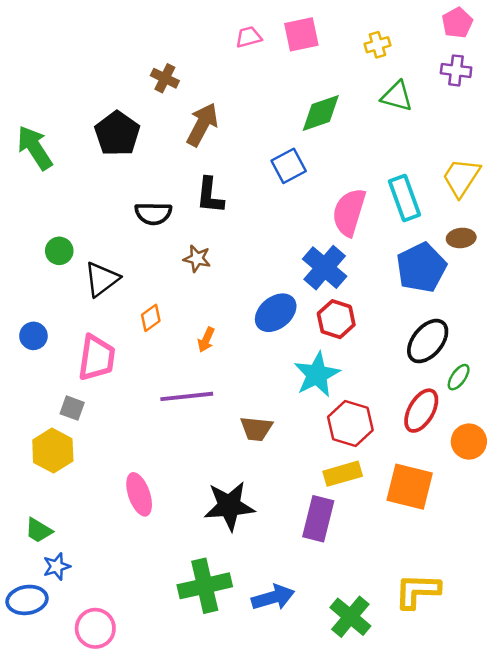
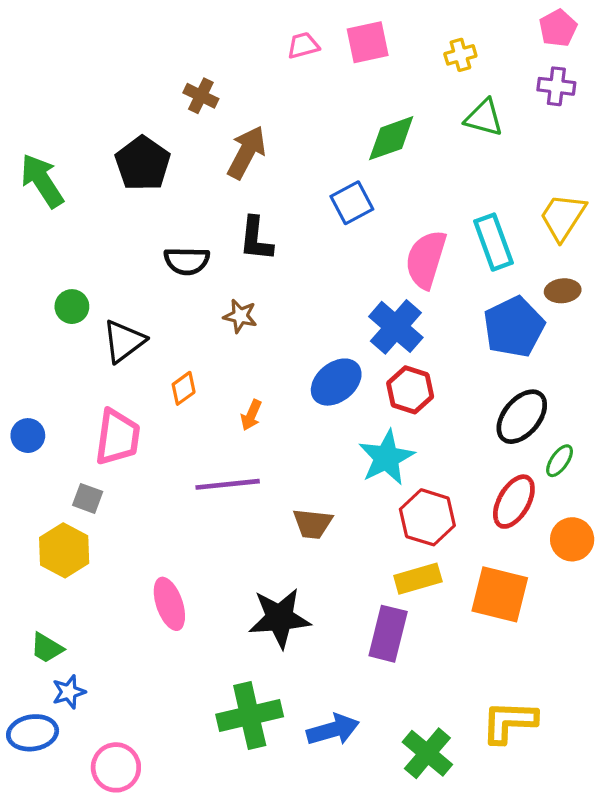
blue circle: (33, 336) -> (28, 436), moved

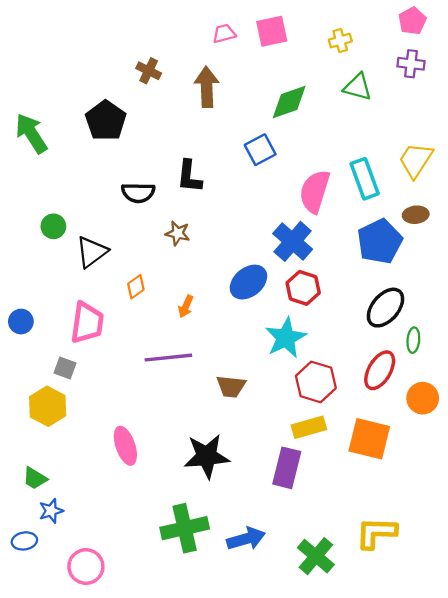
brown arrow: (246, 152) -> (207, 87), moved, turned -30
green ellipse: (560, 461) -> (413, 340), turned -30
blue ellipse: (33, 733) -> (24, 541), size x0.7

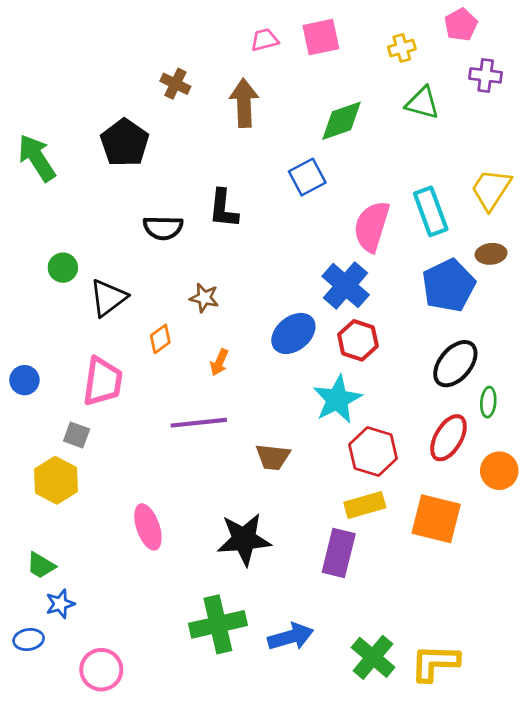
pink pentagon: (412, 21) -> (461, 25), moved
brown star: (178, 233) -> (204, 298), moved
yellow L-shape: (376, 533) -> (435, 663), moved

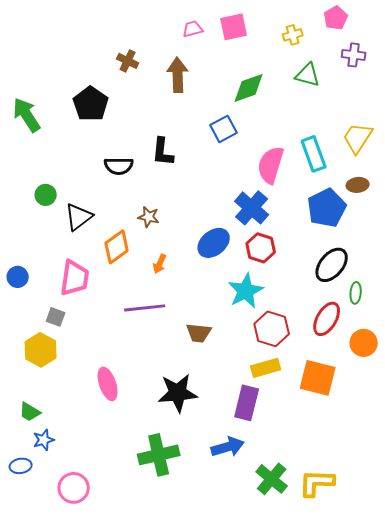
orange diamond: (160, 339) -> (117, 247), size x1.6
blue arrow: (291, 637) -> (228, 447), moved

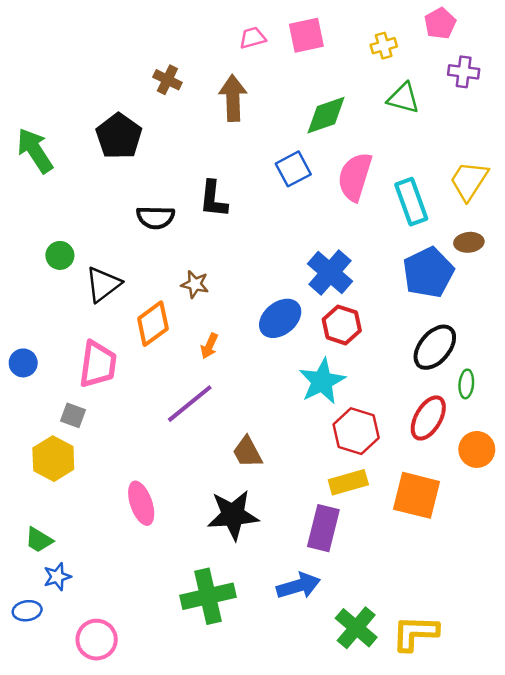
pink semicircle: (271, 165) -> (355, 177), moved
purple line: (145, 308) -> (190, 404), turned -33
brown trapezoid: (199, 333) -> (247, 452), moved, turned 56

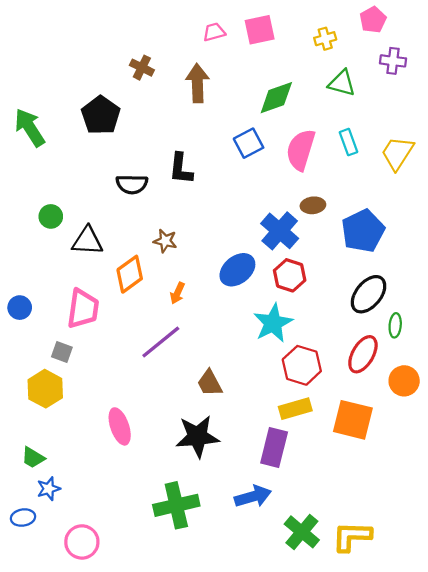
cyan rectangle: (411, 202) -> (349, 142), moved, size x0.7
brown ellipse: (469, 242) -> (313, 205), moved
black triangle: (103, 284) -> (87, 241), turned 40

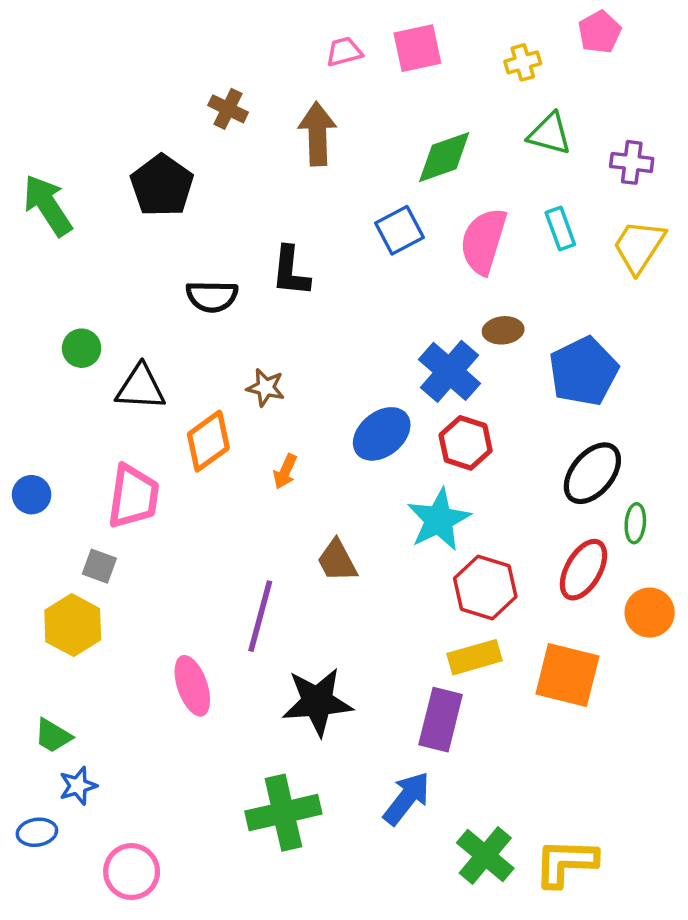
purple cross: (393, 61) -> (632, 162), moved
purple line: (161, 342) -> (260, 616), moved, turned -36
brown trapezoid: (210, 383) -> (337, 561), moved
blue arrow: (253, 496) -> (407, 798), turned -36

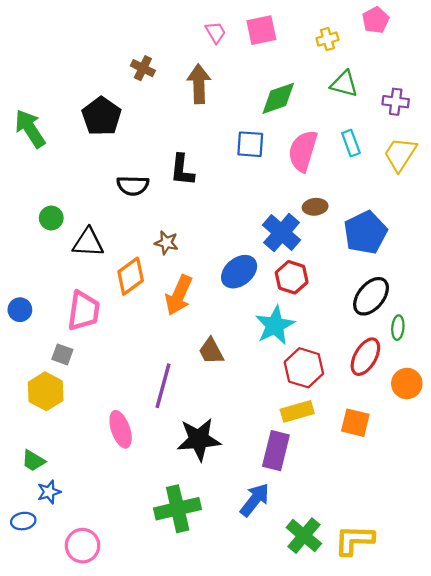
pink trapezoid: (344, 52) -> (216, 32), turned 75
blue square: (400, 230) -> (250, 144), turned 32
orange arrow: (285, 471) -> (179, 295), size x1.8
orange square: (567, 675) -> (355, 423), size x0.7

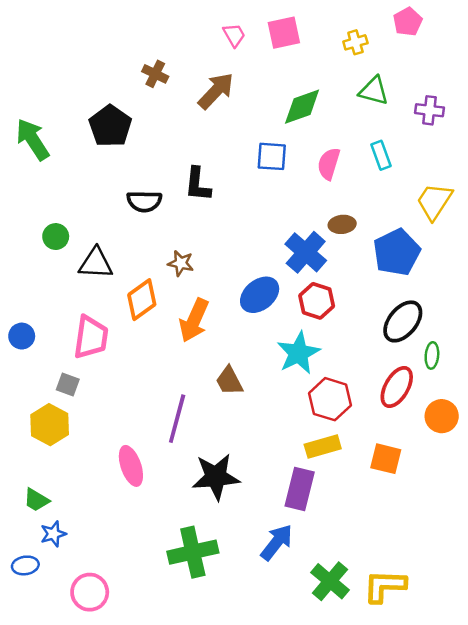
brown arrow: (199, 84) -> (216, 91), turned 45
pink semicircle: (303, 151) -> (329, 164), size x0.7
yellow trapezoid: (400, 154) -> (434, 201), moved

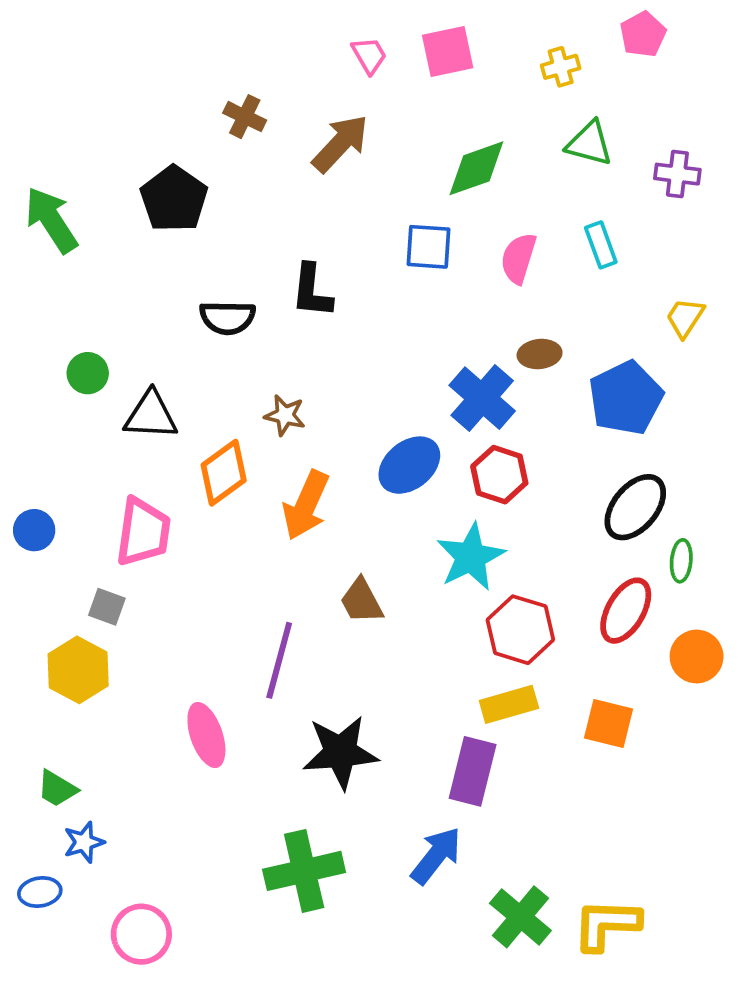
yellow trapezoid: (434, 201) -> (685, 318), size x0.7

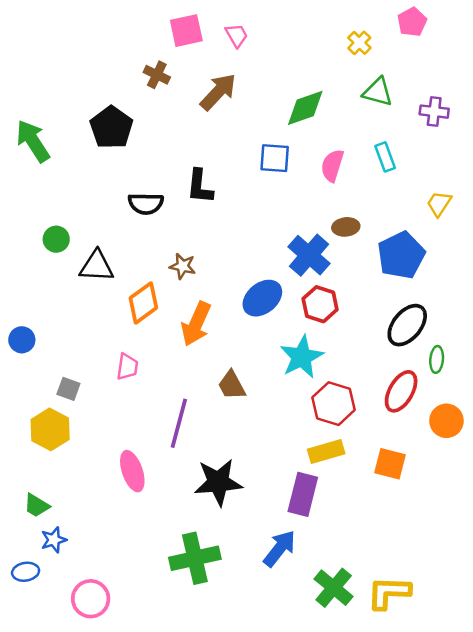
pink square: (448, 51) -> (186, 31), moved
yellow cross: (561, 67) -> (359, 43), turned -30
pink trapezoid: (143, 532) -> (127, 367), moved, size x0.6

